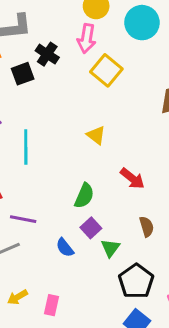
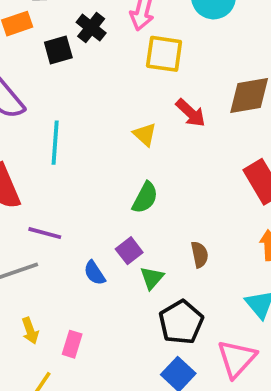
yellow square: (106, 70) -> (164, 54), turned -36
red arrow: (132, 178) -> (191, 113), moved
green semicircle: (84, 196) -> (145, 198), moved
yellow arrow: (18, 297) -> (30, 331), turned -84

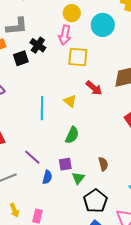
cyan line: (55, 143) -> (42, 108), moved
purple line: (45, 233) -> (32, 157), moved, turned 30
purple square: (129, 251) -> (65, 164), turned 32
blue semicircle: (95, 273) -> (47, 177), turned -128

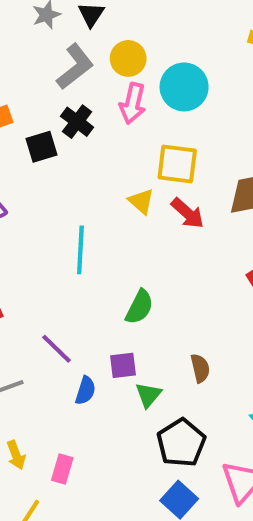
yellow circle: (72, 13) -> (128, 58), moved
cyan circle: (103, 25) -> (184, 87), moved
gray L-shape: (17, 26) -> (75, 67), moved, turned -35
yellow square: (78, 57) -> (177, 164), moved
yellow triangle: (70, 101) -> (141, 201), moved

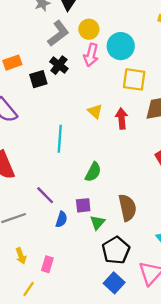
yellow square: (177, 164) -> (134, 79), moved
red arrow: (188, 213) -> (122, 119), turned -138
brown semicircle: (200, 368) -> (127, 208), size x1.6

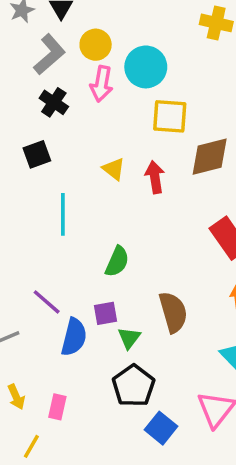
black square: (38, 79) -> (37, 154), moved
blue semicircle: (61, 219) -> (74, 337), size x1.5
black pentagon: (116, 250) -> (134, 386), moved

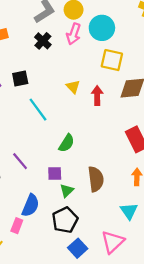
black square: (37, 154) -> (20, 79), moved
cyan line: (63, 214) -> (38, 110), turned -45
blue semicircle: (74, 337) -> (31, 205), moved

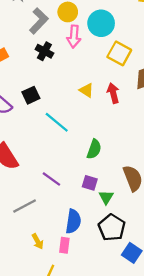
yellow square: (112, 60) -> (119, 53), turned 30
purple square: (55, 173) -> (90, 183), turned 32

